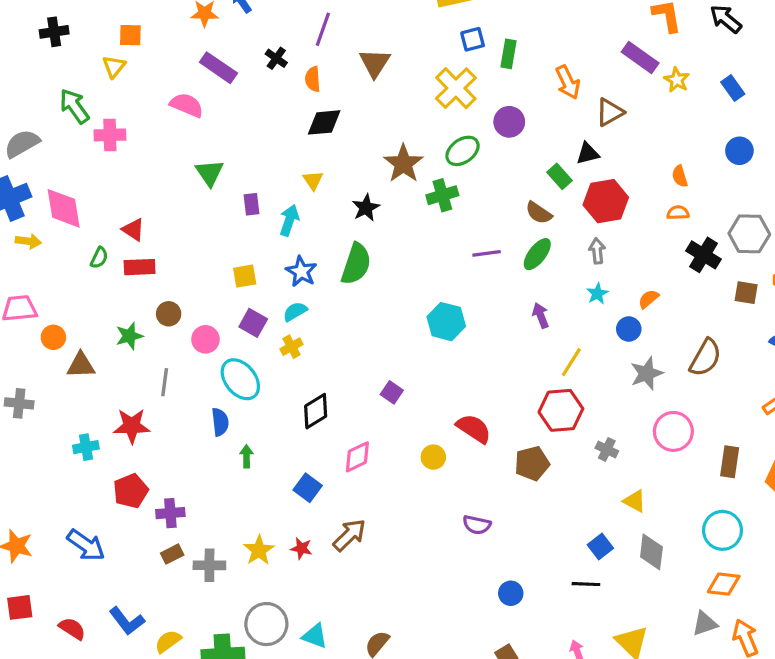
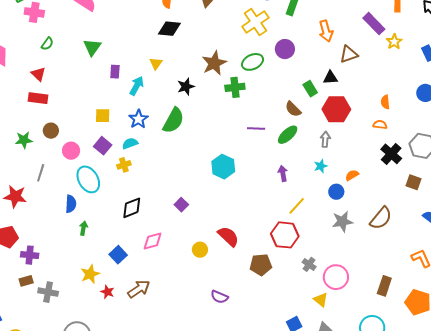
green semicircle: (99, 258) -> (47, 44), moved
pink circle: (673, 431) -> (336, 277), moved
yellow star: (259, 550) -> (90, 274), moved

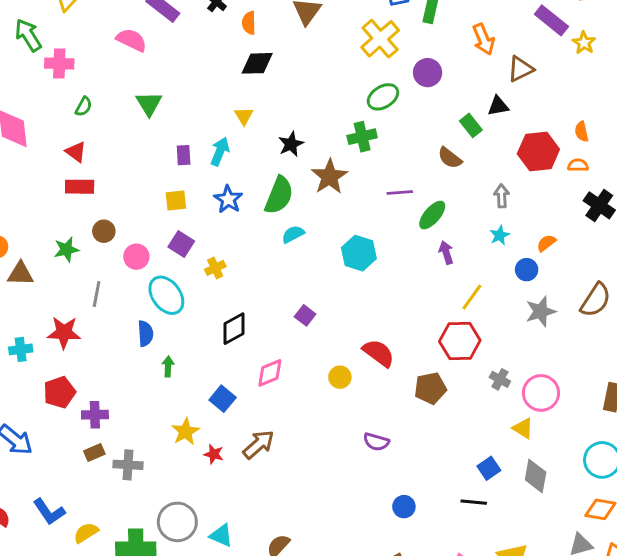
brown star: (214, 63) -> (330, 177), moved
purple rectangle: (115, 72) -> (184, 155), moved
red hexagon: (336, 109) -> (538, 152), moved
green ellipse: (288, 135) -> (432, 215), moved
cyan semicircle: (130, 143) -> (293, 234), moved

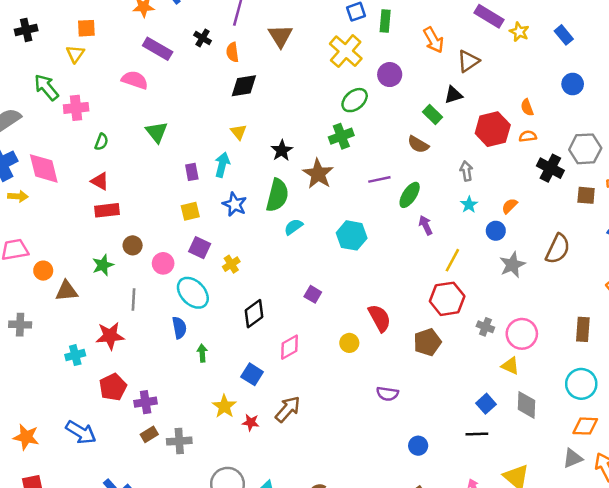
red semicircle: (379, 353) -> (379, 318), turned 32

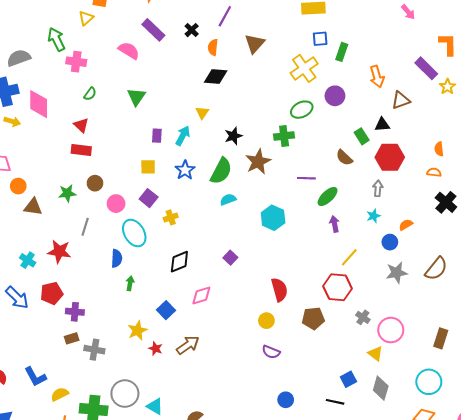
red hexagon: (493, 129) -> (390, 157), moved
yellow circle: (349, 343) -> (266, 321), moved
cyan cross: (75, 355) -> (28, 260), turned 35
blue arrow: (81, 432) -> (17, 298), moved

